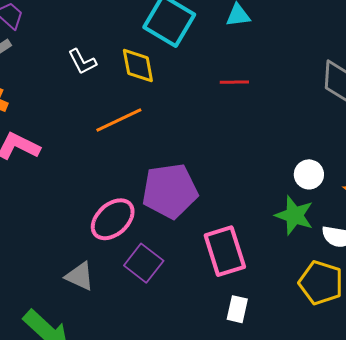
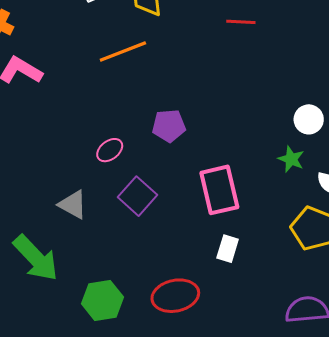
purple pentagon: (170, 191) -> (169, 126), size x0.6
green star: (294, 215) -> (291, 159), size x0.7
pink ellipse: (113, 219) -> (110, 150), size x0.6

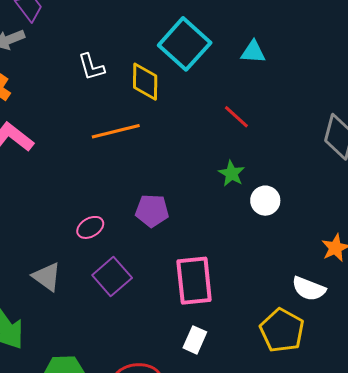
red line: (241, 22) -> (236, 117), turned 32
white circle: (309, 119) -> (265, 201), moved
green star: (291, 159) -> (231, 174), moved

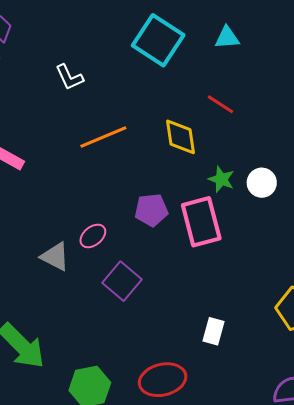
yellow diamond: (145, 82) -> (181, 137), moved
green star: (231, 174) -> (221, 179), moved
gray triangle: (47, 277) -> (55, 257), moved
pink rectangle: (194, 281) -> (201, 222), moved

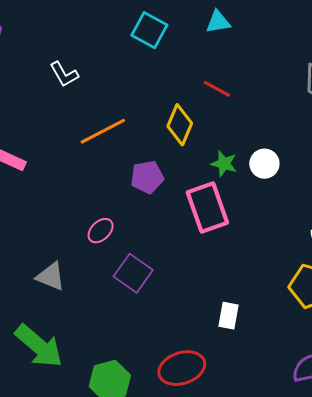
cyan square: (158, 40) -> (149, 30), size x0.7
yellow diamond: (181, 137) -> (180, 125), turned 36
purple pentagon: (151, 210) -> (147, 177), moved
gray triangle: (55, 257) -> (51, 276), moved

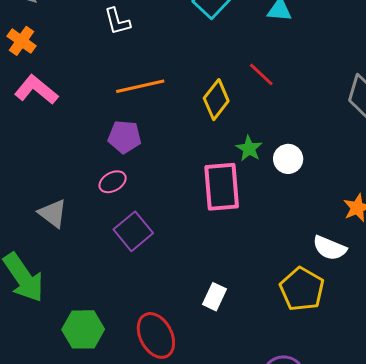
purple pentagon: (147, 177) -> (125, 137), moved
red ellipse: (182, 368) -> (156, 335), turned 66

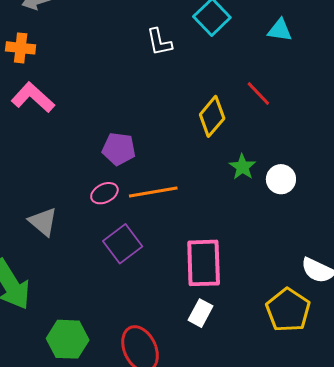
white L-shape: (117, 21) -> (159, 42), moved
orange cross: (21, 41) -> (21, 48), turned -32
orange line: (140, 86) -> (153, 192), moved
pink rectangle: (222, 187) -> (204, 263), moved

